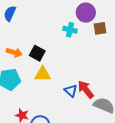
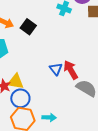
yellow triangle: (43, 74) -> (16, 82), moved

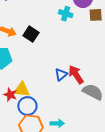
blue triangle: (56, 69) -> (61, 74), turned 32

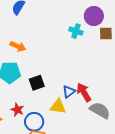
black square: (31, 34) -> (37, 83), moved, turned 35
yellow triangle: (22, 90) -> (58, 106), moved

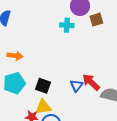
black square: (37, 83) -> (43, 86), turned -35
yellow triangle: (58, 106) -> (43, 107), moved

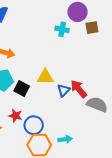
black square: (43, 86) -> (22, 89), moved
yellow triangle: (43, 107) -> (45, 77), moved

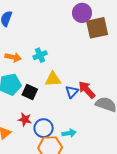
brown square: (92, 28) -> (97, 28), size x1.6
cyan cross: (62, 29) -> (40, 55), moved, turned -32
cyan arrow: (65, 139) -> (69, 133), moved

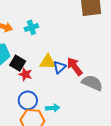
yellow triangle: (53, 79) -> (48, 62), moved
red star: (25, 119) -> (25, 74), moved

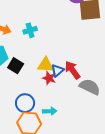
red star: (25, 74) -> (49, 78), moved

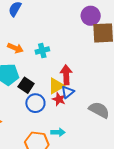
yellow triangle: (46, 65) -> (56, 86), turned -36
red arrow: (72, 70) -> (66, 75), moved, turned 30
blue circle: (25, 103) -> (35, 103), moved

